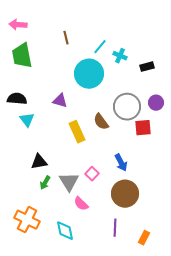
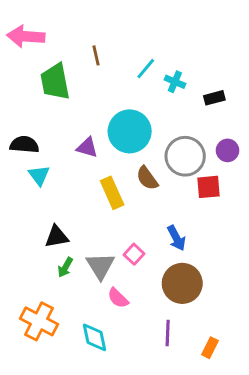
pink arrow: (18, 25) -> (26, 36), size x1.4
green trapezoid: (22, 56) -> (55, 82), moved
cyan circle: (89, 74) -> (130, 131), moved

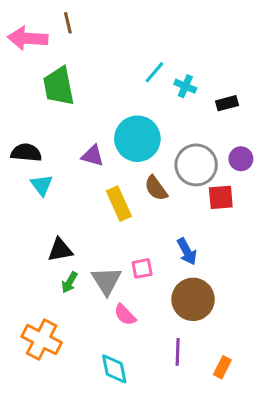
brown line: (96, 55) -> (68, 23), moved
pink square: (134, 254) -> (142, 268), turned 36
cyan diamond: (95, 337) -> (114, 369), moved

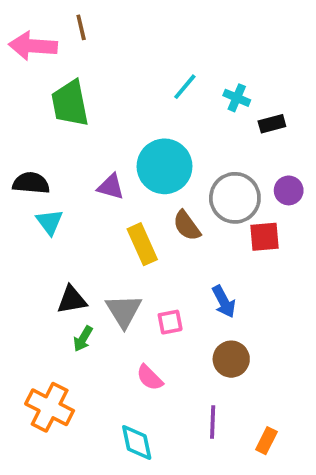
cyan cross: (185, 86) -> (237, 98), moved
gray triangle: (107, 281) -> (124, 311), moved
brown circle: (193, 299) -> (231, 359), size x0.7

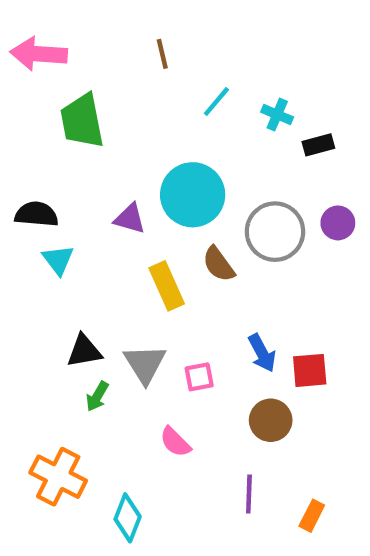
brown line: (81, 27) -> (162, 54), moved
red square: (265, 237) -> (310, 370), moved
cyan diamond: (137, 442) -> (128, 518), moved, turned 33

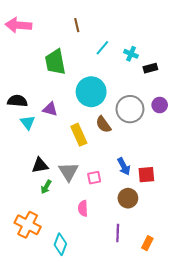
green trapezoid: (82, 121) -> (55, 62), moved
purple triangle: (130, 219) -> (50, 109), moved
pink semicircle: (175, 442) -> (83, 208), turned 42

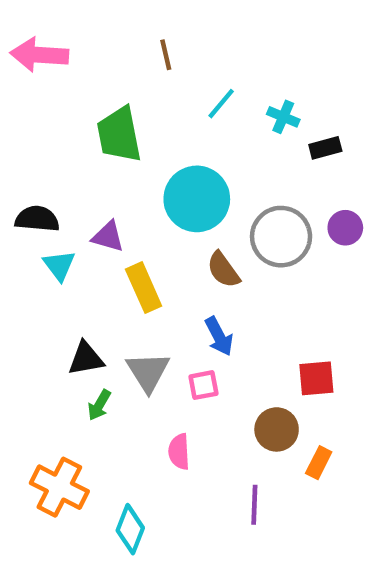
yellow rectangle: (79, 135) -> (144, 288), moved
blue arrow: (124, 166) -> (219, 336), moved
orange rectangle: (147, 243) -> (319, 463), moved

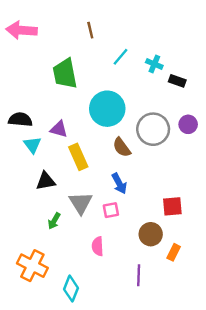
black rectangle: (325, 148) -> (177, 81), turned 35
black triangle: (86, 359) -> (46, 181), moved

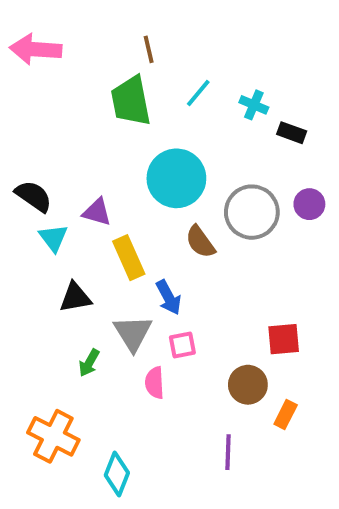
green trapezoid: (65, 74) -> (131, 101), moved
black semicircle: (20, 120) -> (34, 196), turned 30
blue arrow: (119, 184) -> (169, 297), moved
pink semicircle: (98, 246) -> (155, 383), moved

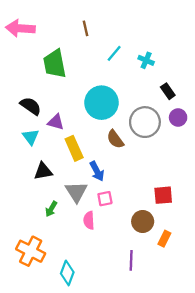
green trapezoid: (131, 101) -> (55, 64), moved
black rectangle: (292, 133) -> (168, 91), moved, turned 35
black semicircle: (34, 196) -> (31, 106), moved

